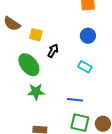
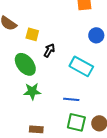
blue circle: (88, 36) -> (96, 35), moved
cyan rectangle: (85, 67) -> (81, 66), size x1.6

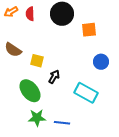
blue line: (71, 99) -> (62, 123), moved

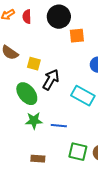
orange square: (89, 30) -> (77, 36), moved
black arrow: (54, 77) -> (51, 80), size x1.5

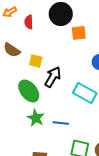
red semicircle: (27, 17) -> (29, 22), moved
green star: (34, 121) -> (36, 118), turned 30

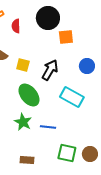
black arrow: (53, 77) -> (50, 70), moved
green ellipse: (29, 91) -> (29, 95), moved

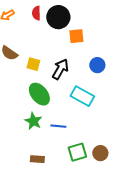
red semicircle: (16, 26) -> (36, 13), moved
green square: (67, 153) -> (77, 152), turned -30

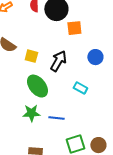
cyan rectangle: (82, 96) -> (80, 88), size x0.6
green star: (33, 121) -> (31, 113), turned -30

